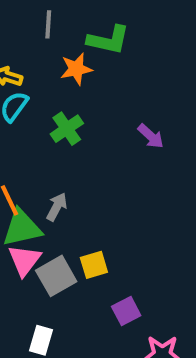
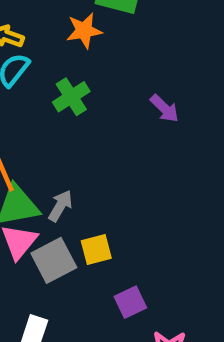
gray arrow: (57, 207) -> (60, 206), moved

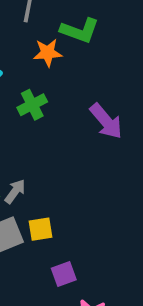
purple arrow: (165, 108) -> (106, 121), size x1.5

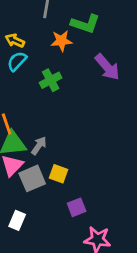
purple arrow: (106, 121) -> (107, 67), moved
yellow square: (41, 229) -> (58, 174), turned 30

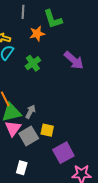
green L-shape: (85, 24) -> (53, 19), turned 60
purple arrow: (107, 67) -> (74, 60), moved
purple square: (77, 207) -> (63, 153), size x1.5

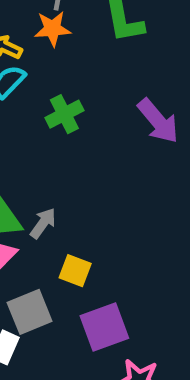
orange star: (37, 34) -> (53, 29), moved
gray square: (29, 136) -> (30, 312), moved

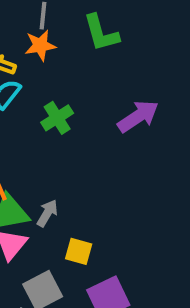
purple arrow: (158, 121) -> (138, 116), turned -78

